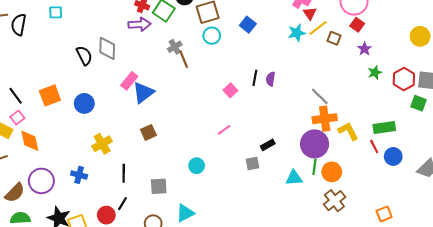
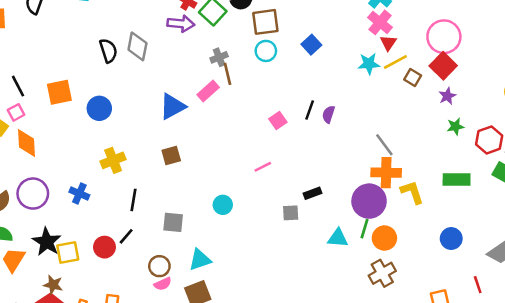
red square: (357, 25) -> (443, 66), size x1.5
pink rectangle: (129, 81) -> (208, 91), moved
green rectangle: (384, 127) -> (457, 179), moved
red line: (374, 146) -> (478, 285), moved
blue circle: (393, 156) -> (451, 239), moved

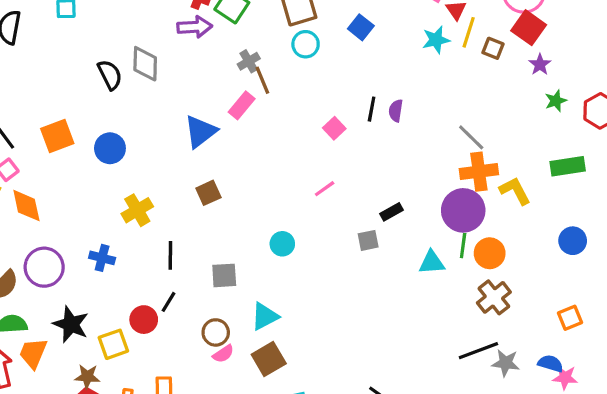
yellow line: (395, 62) -> (469, 32), turned -35
yellow square: (68, 252) -> (113, 344), moved

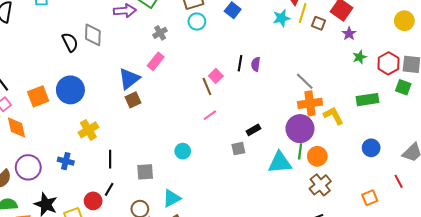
brown line: (262, 80) -> (207, 87), moved
orange square: (57, 136) -> (38, 96), moved
blue circle: (110, 148) -> (70, 90), size x1.4
brown square: (208, 193) -> (133, 100), moved
cyan triangle: (432, 262) -> (280, 163), size x1.4

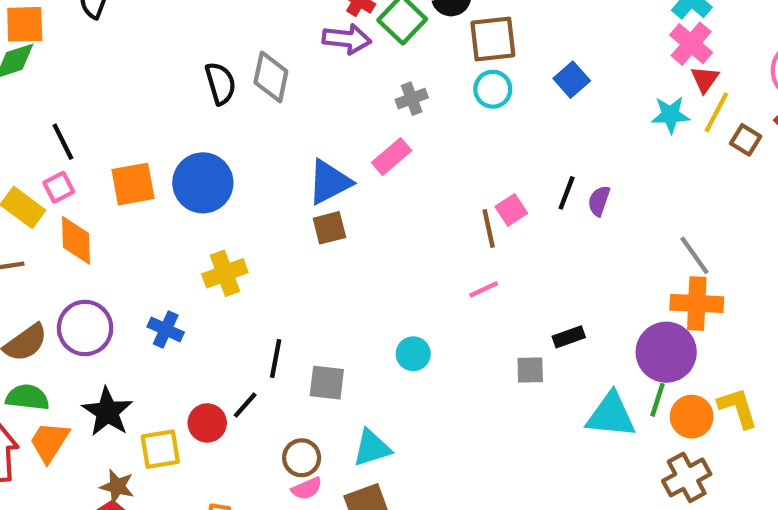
yellow L-shape: (333, 116) -> (738, 408), moved
black line: (110, 159) -> (276, 358), moved

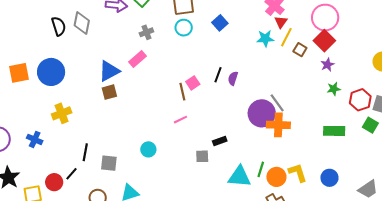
purple circle: (666, 352) -> (262, 113), moved

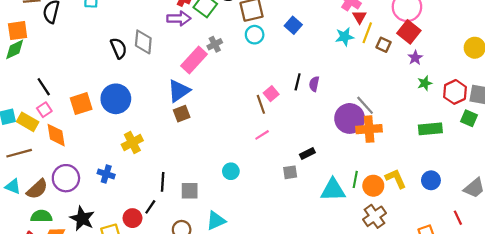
pink rectangle: (138, 59) -> (194, 60), moved, size x1.4

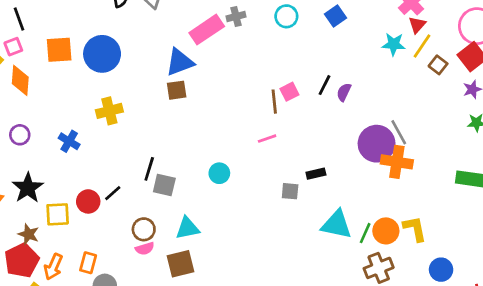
purple circle: (66, 178) -> (20, 135), size x0.6
green line: (355, 179) -> (365, 233), moved
blue circle: (431, 180) -> (441, 270), moved
black line: (163, 182) -> (149, 169), moved

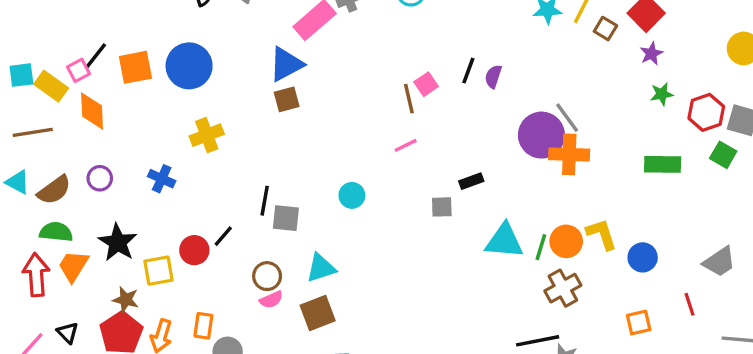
black line: (19, 19) -> (96, 56), moved, turned 65
blue circle: (441, 270) -> (643, 257), moved

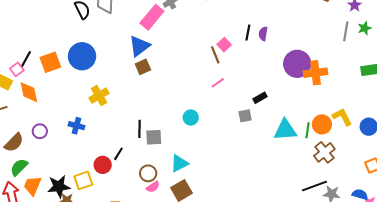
gray line: (567, 118) -> (346, 31), moved, turned 54
green semicircle: (56, 232) -> (19, 167), turned -42
black star: (118, 242) -> (59, 186), moved, turned -30

